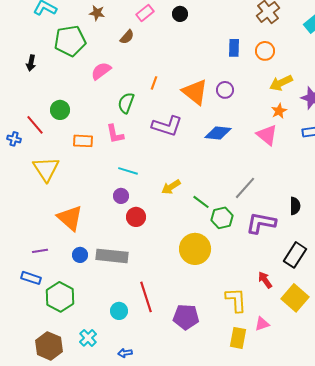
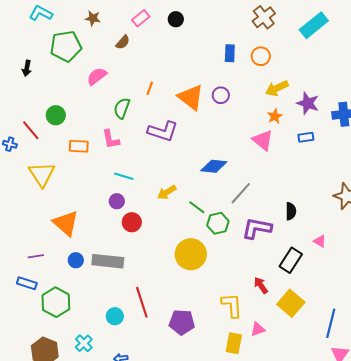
blue diamond: (218, 133) -> (214, 166), moved

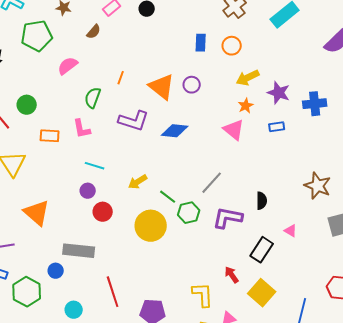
blue diamond: (214, 166) -> (175, 131), moved
yellow circle: (191, 254) -> (151, 226), moved
blue circle: (76, 260) -> (56, 271), moved
cyan circle: (115, 316) -> (74, 310), moved

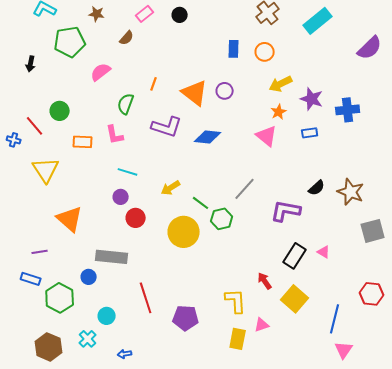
black semicircle: (262, 201) -> (317, 188), moved, turned 48
purple L-shape: (228, 218) -> (286, 211), moved
pink triangle: (291, 231) -> (324, 252), moved

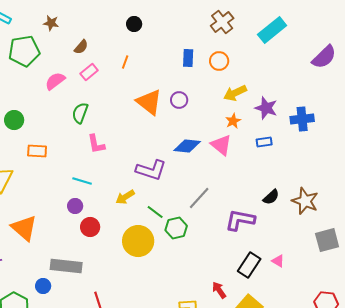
pink rectangle: (145, 14) -> (89, 72), moved
orange line: (154, 84) -> (125, 62), moved
purple L-shape: (167, 127) -> (151, 170), moved
pink L-shape: (115, 135) -> (96, 144), moved
blue diamond: (208, 137) -> (187, 146), moved

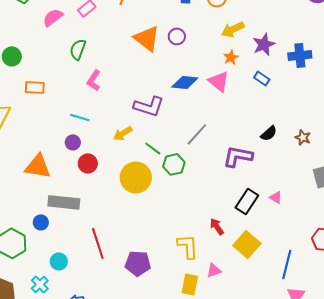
purple star: (266, 108) -> (264, 44), turned 30
blue rectangle: (264, 142) -> (262, 78), turned 42
pink L-shape: (96, 144) -> (94, 80), turned 45
brown star: (305, 201) -> (303, 137), size x0.6
orange triangle: (24, 228) -> (38, 166), moved, turned -32

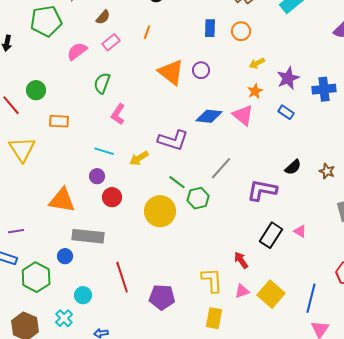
yellow arrow: (233, 29) -> (257, 63), size x0.7
yellow arrow: (123, 133) -> (139, 158), moved
yellow square: (247, 244) -> (271, 294), moved
pink triangle: (214, 270) -> (242, 291), moved

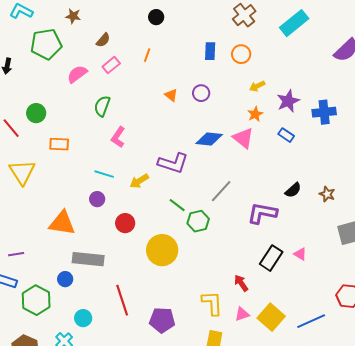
orange triangle: (171, 72) -> (171, 95), size x0.5
red circle: (112, 197) -> (125, 223), moved
yellow circle: (160, 211) -> (162, 250), moved
blue line: (311, 298) -> (311, 321), turned 52

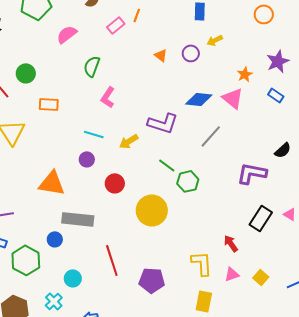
orange circle: (241, 54) -> (264, 14), moved
pink rectangle: (111, 65) -> (116, 25), moved
yellow arrow: (257, 86) -> (215, 40), moved
gray line: (221, 191) -> (211, 136), moved
yellow square: (271, 317) -> (261, 277), size x0.6

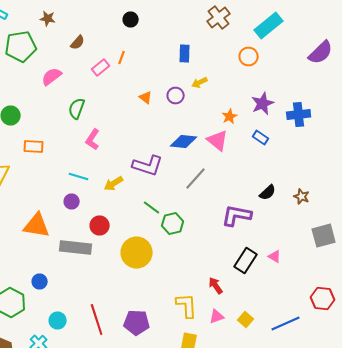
gray rectangle: (78, 219) -> (76, 248), moved
red line: (112, 260) -> (97, 320), moved

